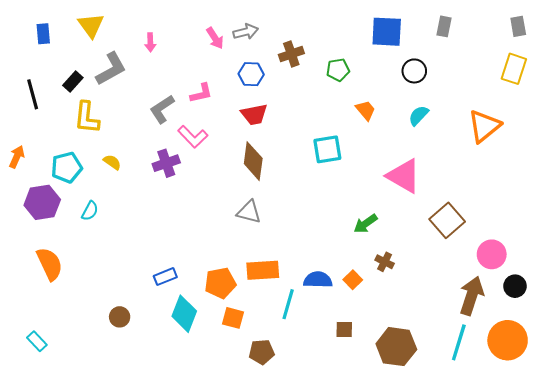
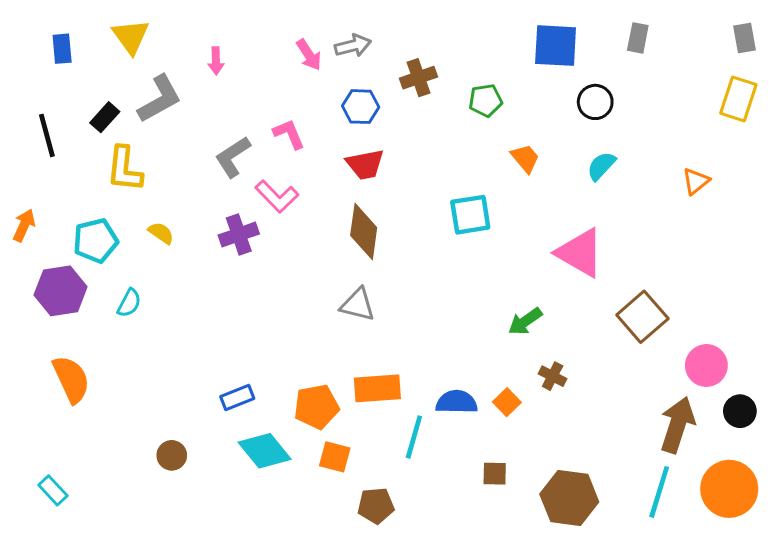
pink L-shape: (201, 93) -> (289, 134), turned -100
orange triangle: (484, 126) -> (696, 181), size x0.6
cyan diamond: (184, 314) -> (265, 451), turned -60

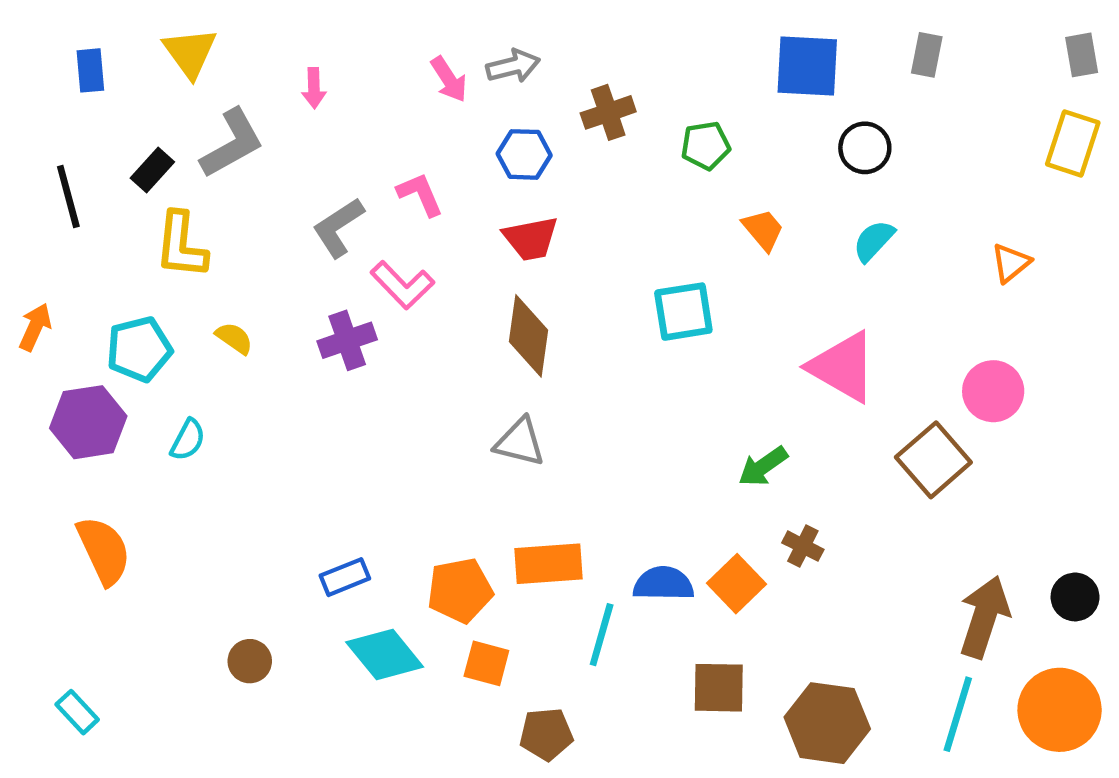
pink circle: (706, 365) -> (993, 391), moved
orange square: (507, 402) -> (736, 584), size x1.4
brown square: (495, 474) -> (719, 688), size x1.5

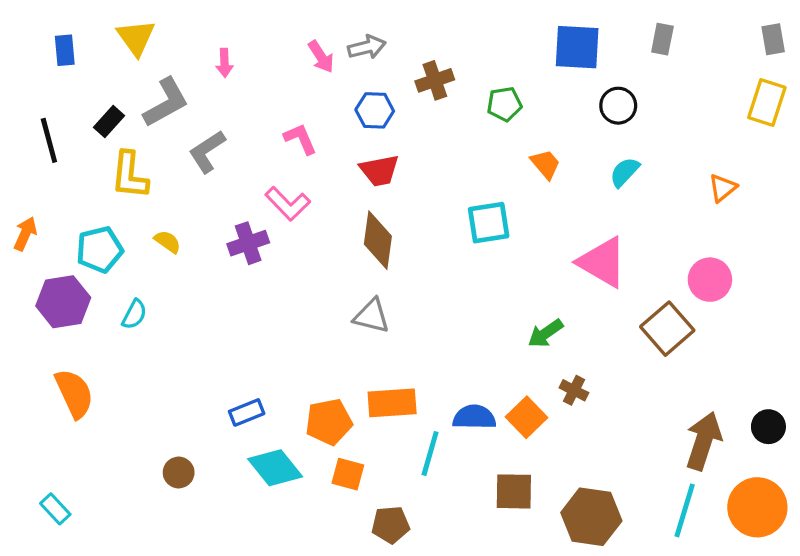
gray L-shape: (338, 227) -> (207, 151), moved

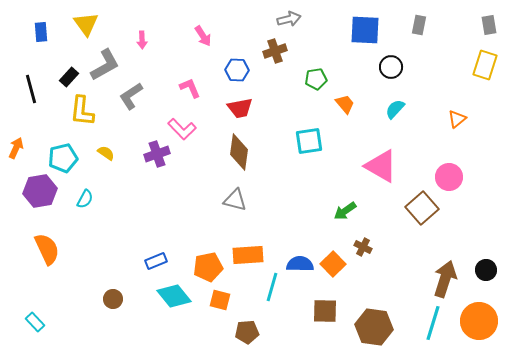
gray arrow: (367, 47) -> (289, 19), moved
green pentagon: (504, 104) -> (316, 79), moved

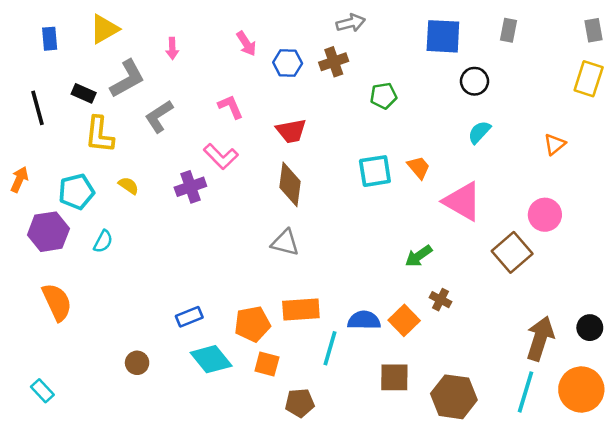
yellow triangle: (86, 24) -> (104, 29), turned 36
blue hexagon: (237, 70) -> (288, 63), moved
black rectangle: (69, 77) -> (84, 93), turned 72
orange trapezoid: (345, 104) -> (419, 167), moved

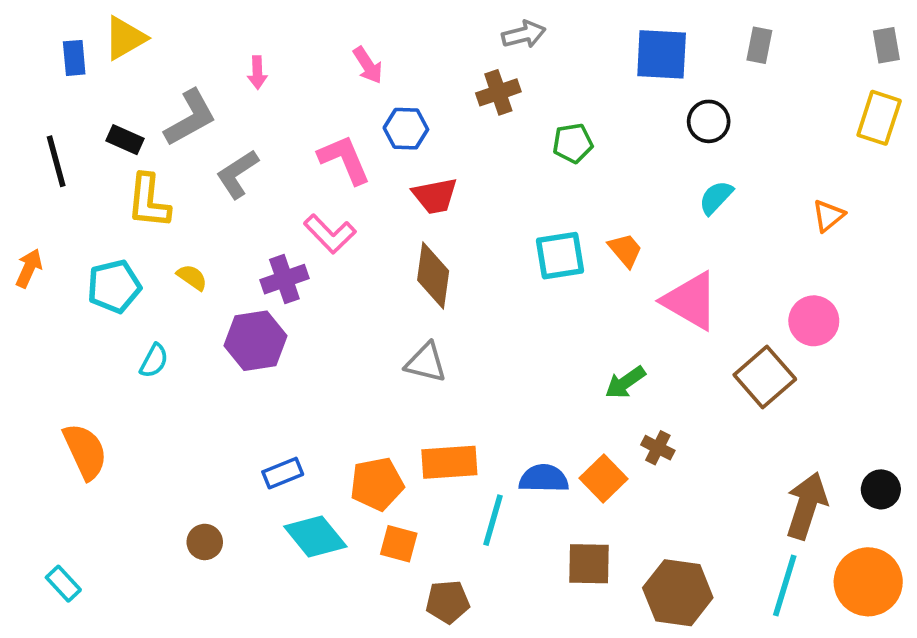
yellow triangle: (104, 29) -> (125, 38), moved
blue hexagon: (288, 63) -> (406, 129), moved
pink L-shape: (231, 107) -> (344, 159), size x1.4
purple hexagon: (48, 232) -> (255, 341), moved

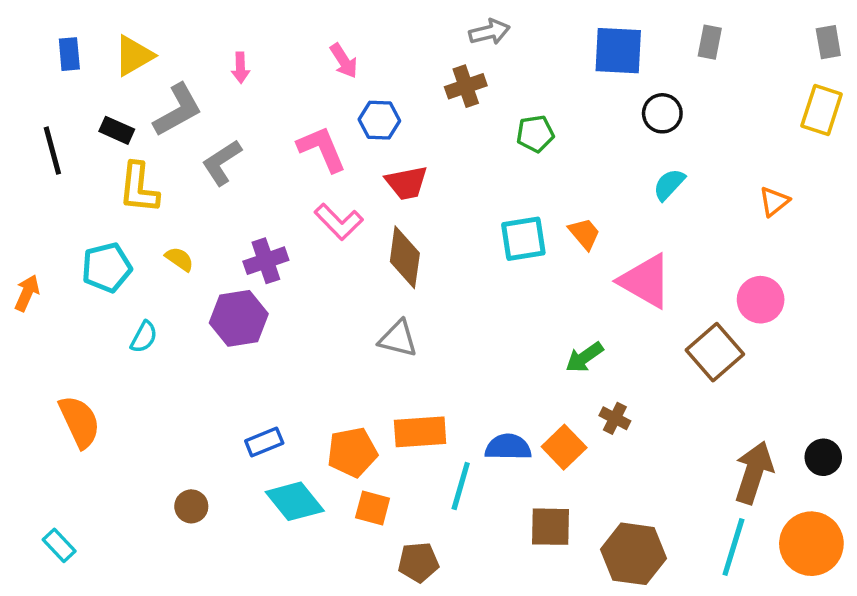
yellow triangle: (125, 38) -> (134, 56), moved
pink L-shape: (330, 234) -> (339, 222), moved
orange arrow: (29, 268) -> (27, 293), moved

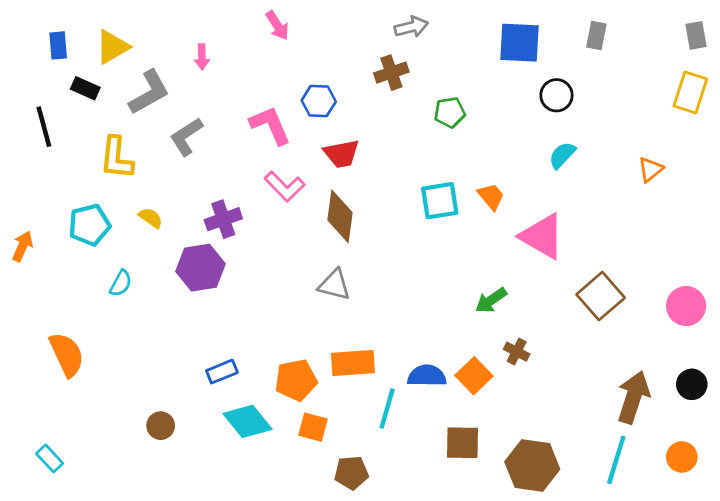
pink arrow: (344, 61) -> (277, 26), moved
black rectangle: (117, 130) -> (85, 88), moved
pink circle: (761, 300) -> (686, 306), moved
orange circle: (811, 544) -> (682, 457), size x0.6

